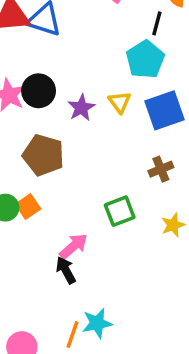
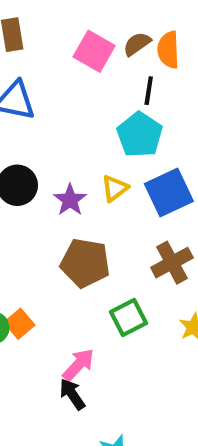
yellow triangle: (120, 102) -> (115, 188), turned 35
brown pentagon: (43, 155) -> (85, 263), moved
brown cross: (161, 169) -> (172, 263), size x1.4

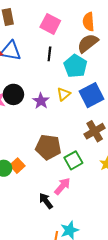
brown semicircle: (137, 44) -> (88, 43), moved, size x1.5
black line: (149, 91) -> (49, 54), moved
brown pentagon: (85, 263) -> (48, 147), moved
pink arrow: (78, 365) -> (62, 186), moved

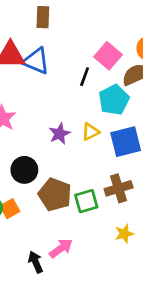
pink square: (50, 24) -> (108, 56), moved
black circle: (13, 94) -> (24, 170), moved
green square: (73, 160) -> (86, 201), moved

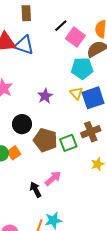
black line: (85, 77) -> (61, 26), moved, turned 32
cyan pentagon: (114, 100) -> (82, 68), turned 30
yellow triangle: (90, 132) -> (76, 93), moved, turned -40

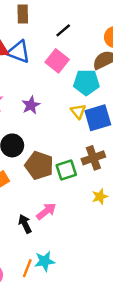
pink square: (75, 37) -> (57, 61), moved
purple star: (45, 96) -> (31, 105), moved

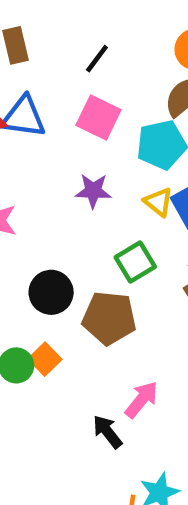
purple star: (31, 105) -> (93, 191), moved, turned -30
green square: (66, 170) -> (135, 262), moved

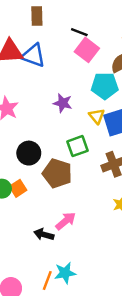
black line: (97, 59) -> (79, 32), turned 63
pink square: (99, 117) -> (87, 50), moved
black arrow: (108, 432) -> (44, 234), turned -48

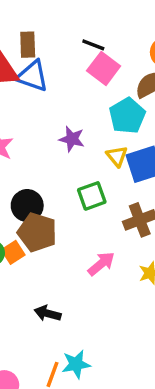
brown rectangle: (37, 16) -> (28, 45), moved
cyan pentagon: (105, 86) -> (127, 116), turned -30
brown pentagon: (57, 173) -> (37, 232), moved
pink arrow: (66, 221) -> (101, 264), moved

